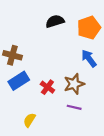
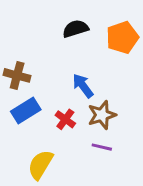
blue arrow: (89, 58) -> (83, 86), moved
yellow semicircle: (29, 120) -> (40, 165), size x1.5

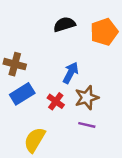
blue arrow: (83, 86) -> (71, 73), turned 65

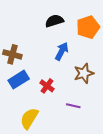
blue arrow: (71, 73) -> (62, 51), moved
brown star: (87, 98) -> (84, 73), moved

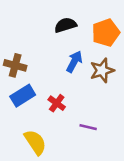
brown star: (84, 73) -> (102, 70), moved
yellow semicircle: (29, 118) -> (35, 142), turned 115

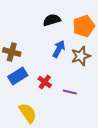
purple line: (88, 127) -> (70, 92), moved

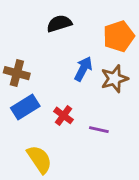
black semicircle: (52, 20) -> (59, 24), moved

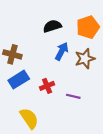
black semicircle: (59, 24) -> (52, 26), moved
red cross: (63, 115) -> (47, 86), turned 32

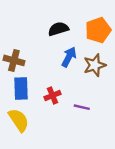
blue rectangle: (19, 80) -> (21, 89), turned -60
yellow semicircle: (29, 118) -> (19, 120), moved

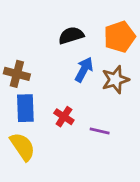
red cross: (53, 96) -> (64, 117), turned -35

